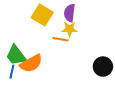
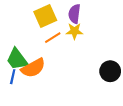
yellow square: (42, 15) -> (45, 16), turned 35
orange line: (60, 39) -> (53, 38), moved, turned -42

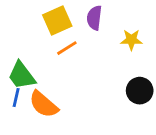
yellow star: (74, 31) -> (131, 40), moved
orange semicircle: (33, 68) -> (44, 104), moved, turned 70

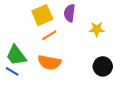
blue line: (16, 97) -> (12, 71), turned -72
orange semicircle: (44, 104) -> (49, 62), moved, turned -30

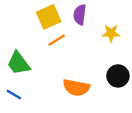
orange semicircle: (49, 62) -> (76, 88), moved
blue line: (12, 71) -> (14, 94), moved

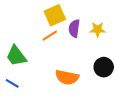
purple semicircle: (80, 15) -> (74, 28), moved
yellow square: (49, 17) -> (55, 15), moved

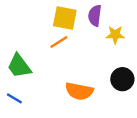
yellow square: (55, 15) -> (65, 18), turned 35
purple semicircle: (74, 28) -> (95, 16), moved

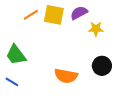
purple semicircle: (95, 16) -> (79, 13), turned 54
orange line: (59, 42) -> (31, 15), moved

